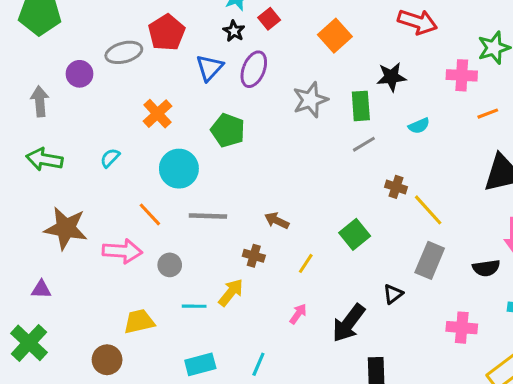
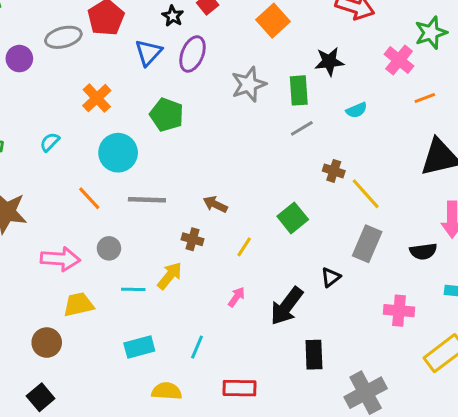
pink cross: (462, 75) -> (399, 60), turned 36
pink arrow: (122, 251) -> (60, 259), moved

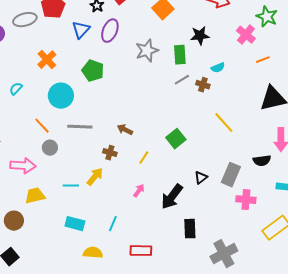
green star: (431, 33) -> (267, 17), turned -30
brown cross: (334, 171) -> (203, 85), moved
gray rectangle: (367, 244) -> (231, 175), moved
gray circle: (109, 248) -> (50, 148), moved
cyan rectangle: (139, 347) -> (75, 224), turned 30

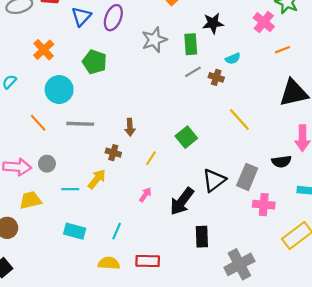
brown arrow: (125, 130) -> (130, 127), turned -119
gray circle: (50, 148) -> (47, 164), moved
black triangle: (201, 178) -> (214, 180), size x1.6
yellow semicircle: (93, 253) -> (109, 263), moved

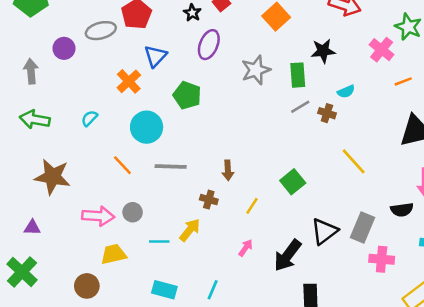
blue triangle: (81, 17) -> (155, 56), moved

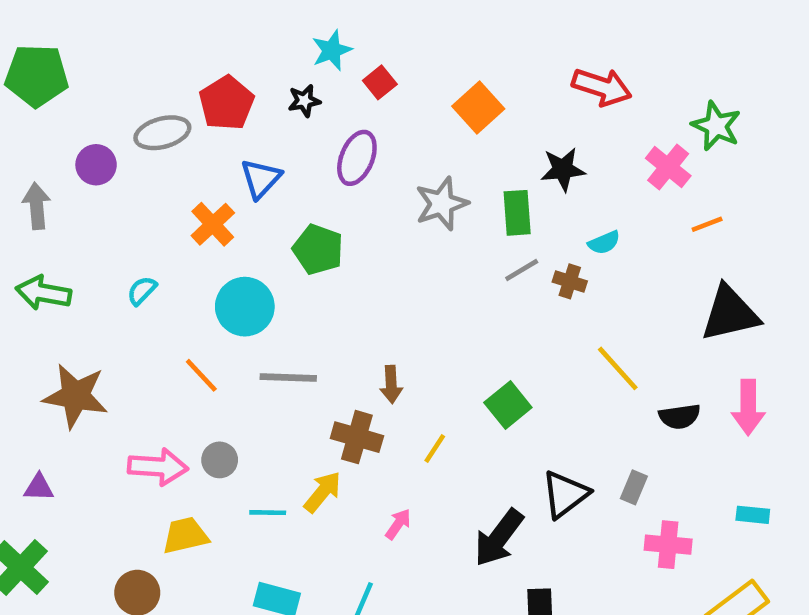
black star: (192, 13) -> (304, 101), moved, turned 30
brown cross: (209, 200) -> (357, 437), size x1.5
black semicircle: (402, 210) -> (680, 416), moved
gray rectangle: (363, 227) -> (634, 487), size x0.6
pink arrow: (246, 248) -> (398, 524), moved

